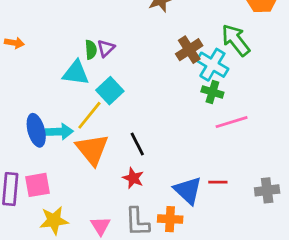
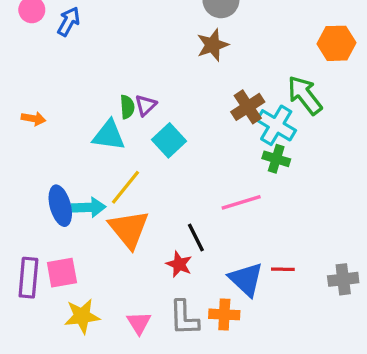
orange arrow: (14, 43) -> (33, 119), moved
cyan square: (110, 91) -> (169, 140), moved
pink line: (232, 122) -> (241, 202), moved
black line: (137, 144) -> (196, 237), moved

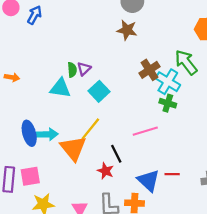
brown star: (213, 45) -> (127, 30), turned 30
yellow line: (126, 187) -> (90, 129), moved

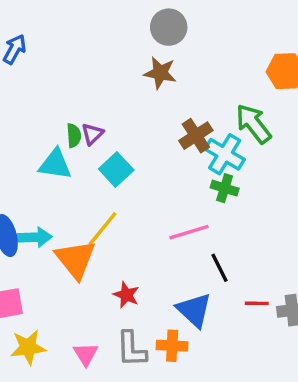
black line: (116, 154) -> (220, 268), moved
red line: (172, 174) -> (257, 303), moved

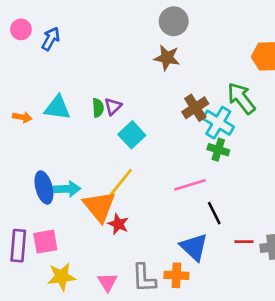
cyan triangle: (55, 164) -> (57, 108), moved
red star: (126, 295) -> (118, 224), moved

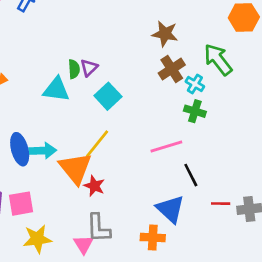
brown star: (167, 58) -> (165, 34), moved
cyan triangle: (57, 108) -> (56, 89), moved
cyan cross: (218, 123) -> (195, 84), size x0.6
gray L-shape: (144, 278) -> (98, 228), moved

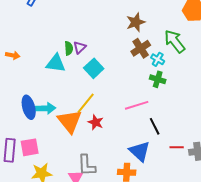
brown star: (165, 34) -> (136, 22), turned -30
red star: (94, 186) -> (96, 122), moved

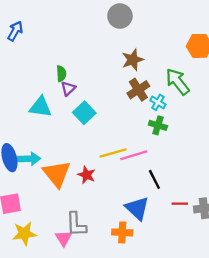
green semicircle: (69, 48) -> (61, 74), moved
yellow line: (86, 103) -> (113, 153), moved, turned 35

